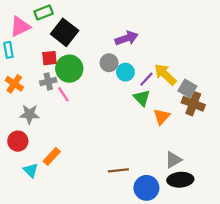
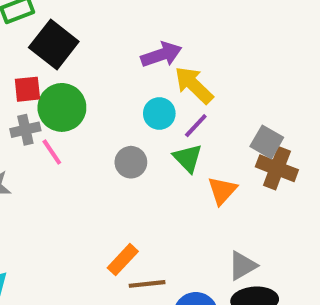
gray circle: (109, 63) -> (131, 162), moved
yellow arrow: (165, 74) -> (194, 85), moved
orange rectangle: (52, 156) -> (123, 260), moved

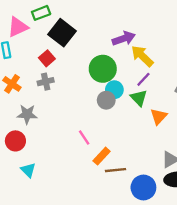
red square: (27, 89) -> (47, 58), turned -35
green circle: (62, 107) -> (103, 69), moved
cyan circle: (159, 114) -> (114, 90), moved
pink line: (52, 152) -> (84, 137), moved

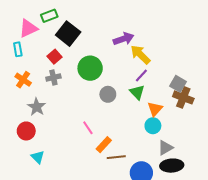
green circle: (103, 69) -> (90, 68), moved
cyan circle: (114, 90) -> (153, 126), moved
gray star: (27, 114) -> (37, 107), turned 30

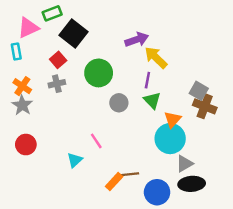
purple line: (141, 75) -> (147, 80), moved, turned -32
gray star: (37, 107) -> (22, 105), moved
cyan circle: (153, 126) -> (170, 139), size x1.6
orange rectangle: (104, 145) -> (114, 181), moved
cyan triangle: (38, 157) -> (75, 160), moved, turned 32

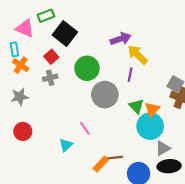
pink triangle: (28, 28) -> (25, 28), turned 48
orange cross: (22, 86) -> (21, 65), moved
green triangle: (152, 100) -> (136, 106), moved
gray circle: (119, 103) -> (105, 95), size x1.6
gray star: (22, 105) -> (20, 97), turned 30

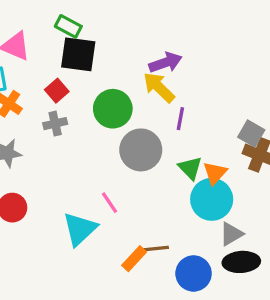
green rectangle: (46, 16) -> (68, 26), moved, turned 49
black square: (65, 34) -> (78, 54), turned -30
yellow arrow: (137, 55) -> (159, 87), moved
cyan triangle: (66, 145) -> (80, 229), size x1.6

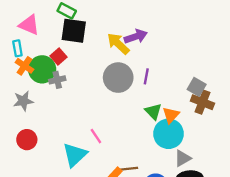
yellow arrow: (159, 87) -> (118, 44), moved
green circle: (113, 109) -> (42, 69), moved
gray circle: (141, 150) -> (118, 78), moved

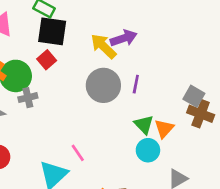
red square: (58, 56) -> (47, 60), moved
gray cross: (57, 80) -> (28, 98), moved
cyan circle: (169, 134) -> (148, 150), moved, size x0.7

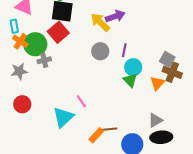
red square: (47, 60) -> (58, 32), size x1.5
gray circle: (103, 85) -> (100, 51), size x0.7
orange triangle: (164, 129) -> (157, 83), moved
cyan circle: (148, 150) -> (133, 67), moved

